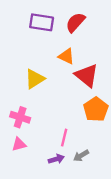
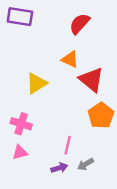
purple rectangle: (42, 22) -> (20, 17), moved

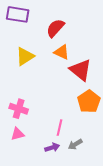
red semicircle: (80, 24) -> (55, 28), moved
yellow triangle: (37, 83) -> (25, 56), moved

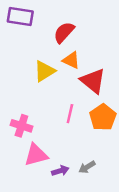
yellow triangle: (25, 56) -> (44, 71), moved
pink line: (60, 128) -> (70, 114), moved
pink triangle: (18, 134) -> (36, 155), moved, size x1.5

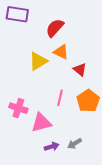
red triangle: (93, 81) -> (80, 70), size x0.6
pink triangle: (36, 155) -> (41, 123), moved

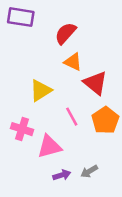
yellow triangle: (38, 61) -> (41, 90), moved
red triangle: (80, 70) -> (95, 83), size x1.5
pink line: (60, 98) -> (72, 117), turned -42

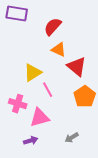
pink line: (72, 117) -> (48, 90), moved
purple arrow: (62, 175) -> (31, 141), moved

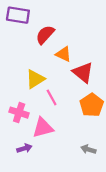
red semicircle: (53, 27) -> (45, 35), moved
gray arrow: (72, 138) -> (88, 149), moved, turned 48
purple arrow: (31, 141) -> (24, 148), moved

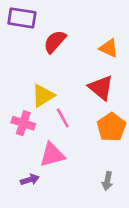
orange triangle: (63, 54) -> (109, 48), moved
pink cross: (19, 113) -> (23, 123), moved
gray arrow: (88, 149) -> (107, 181), turned -96

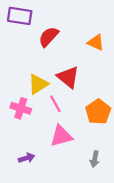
red triangle: (101, 88) -> (68, 77), moved
pink triangle: (52, 155) -> (61, 136), moved

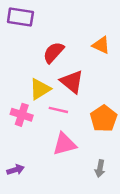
red semicircle: (49, 37) -> (53, 52), moved
pink line: (55, 104) -> (58, 110), turned -48
purple arrow: (27, 158) -> (16, 170), moved

